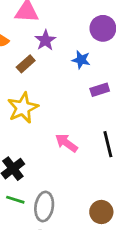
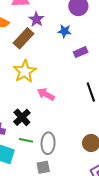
brown rectangle: (26, 64) -> (24, 38), size x1.5
pink arrow: (66, 143) -> (46, 94), moved

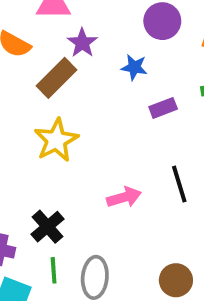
pink arrow: (46, 94) -> (124, 197), moved, turned 132
green line: (26, 140) -> (54, 270), turned 72

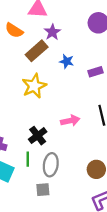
blue star: (134, 67) -> (67, 61), moved
black cross: (48, 227) -> (38, 136), moved

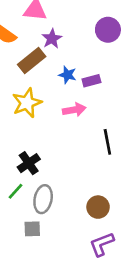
purple rectangle: (96, 72) -> (91, 81), moved
pink arrow: (70, 121) -> (74, 110), moved
green line: (28, 159) -> (15, 191), turned 40

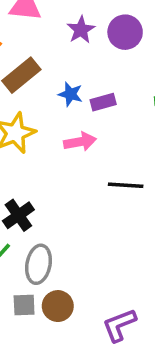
purple star: (52, 39) -> (81, 30), moved
black line: (107, 142) -> (126, 185), turned -75
brown circle: (98, 207) -> (58, 306), moved

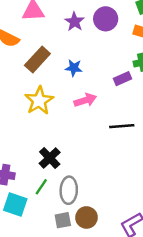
purple rectangle: (103, 102) -> (122, 79), moved

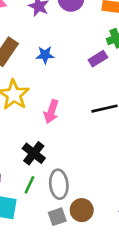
pink arrow: (85, 100) -> (51, 112), moved, turned 135

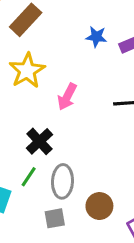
blue star: (45, 55) -> (96, 37), moved
brown circle: (82, 210) -> (99, 206), moved

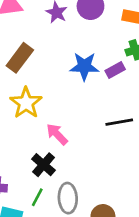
blue star: (96, 37) -> (84, 66), size x1.5
pink arrow: (67, 97) -> (57, 134), moved, turned 115

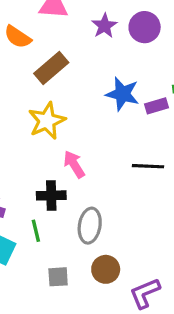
black cross: (44, 165) -> (51, 195), turned 35
green line: (37, 197) -> (36, 231), turned -54
gray ellipse: (68, 198) -> (90, 226), moved

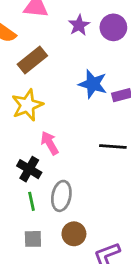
black cross: (51, 195) -> (29, 169), turned 30
green line: (36, 231) -> (31, 201), moved

